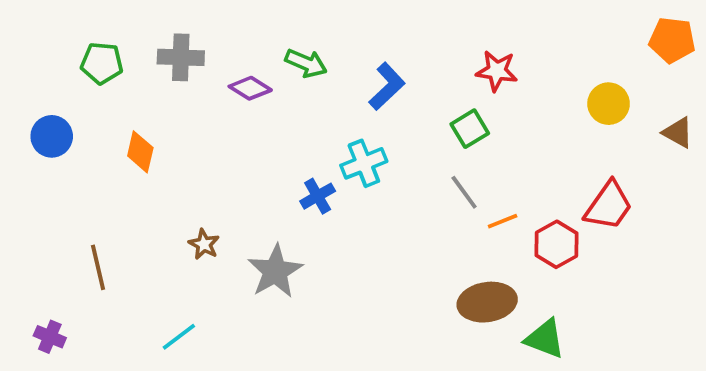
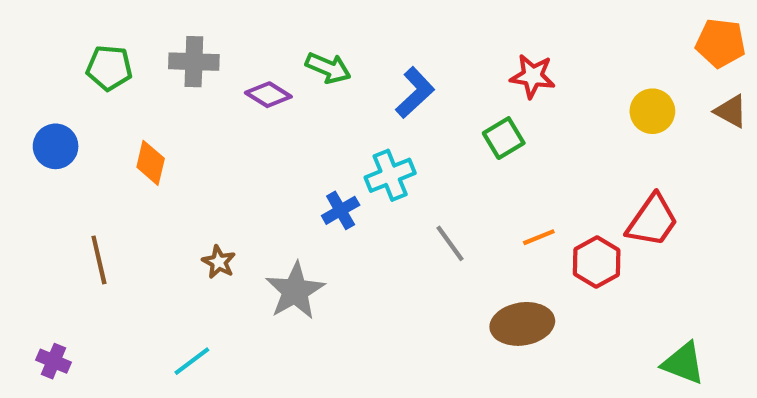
brown triangle: (678, 133) -> (731, 111), moved
gray line: (464, 192) -> (450, 243), moved
brown line: (98, 267) -> (99, 260), moved
green triangle: (545, 339) -> (683, 363), moved

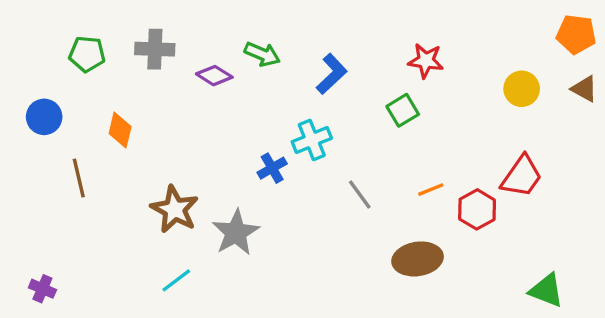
brown line: (99, 260) -> (79, 178), moved
brown star: (219, 262) -> (175, 209), size x1.8
cyan line: (192, 361) -> (176, 280), moved

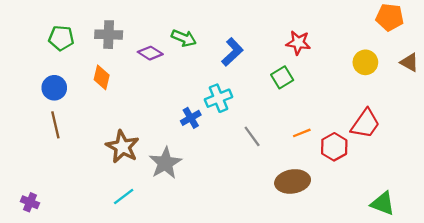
orange pentagon: (576, 34) -> (390, 17), moved
blue circle: (44, 117) -> (54, 88), moved
orange diamond: (120, 130) -> (102, 77), moved

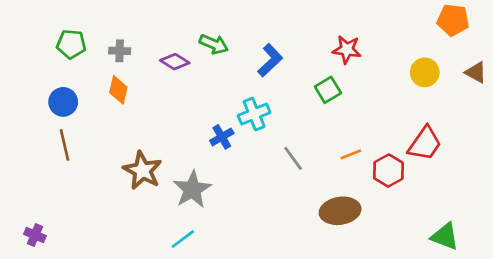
gray cross: (109, 35) -> (120, 51), moved, size x0.7
cyan line: (124, 197) -> (183, 239), moved

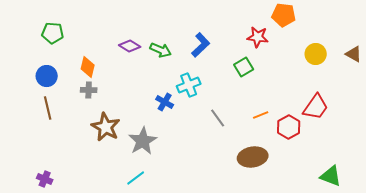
orange pentagon: (453, 20) -> (284, 15), moved
green arrow: (214, 44) -> (161, 50), moved
gray cross: (120, 51) -> (89, 90), moved
blue cross: (222, 137) -> (165, 102), turned -30
purple cross: (35, 235) -> (45, 179), moved

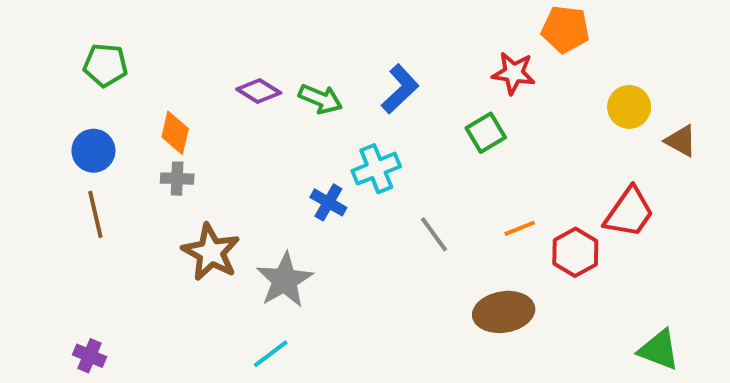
brown triangle: (354, 54) -> (681, 141), moved

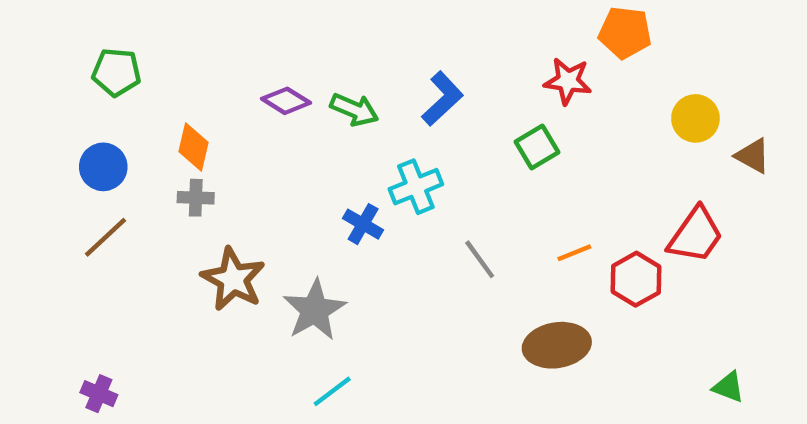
brown line: (95, 214) -> (105, 237), turned 60
green triangle: (659, 350) -> (729, 387), size x0.7
cyan line: (271, 354) -> (332, 391), moved

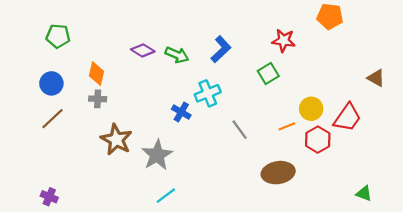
orange pentagon: (625, 33) -> (330, 16), moved
yellow circle: (695, 118) -> (311, 109), moved

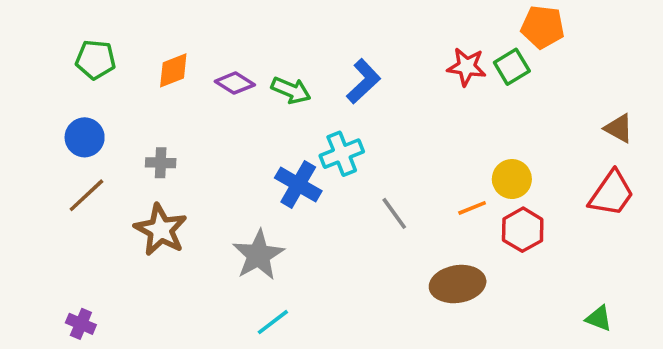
orange diamond: (97, 74) -> (173, 70), moved, turned 55
green square: (268, 74) -> (512, 67), moved
blue cross: (181, 112) -> (298, 184), size x1.4
red trapezoid: (347, 118) -> (611, 194), moved
brown star: (116, 140) -> (161, 230), moved

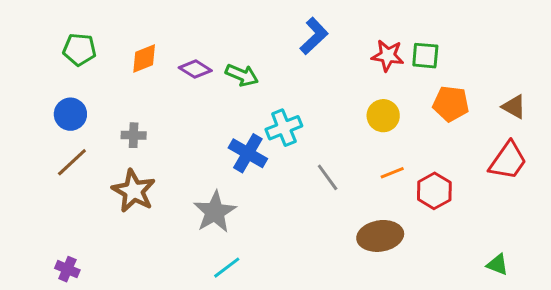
orange pentagon: (543, 27) -> (451, 104), moved
green square: (512, 67) -> (425, 56), turned 36
blue L-shape: (363, 81) -> (314, 36), moved
yellow circle: (512, 179) -> (383, 116), moved

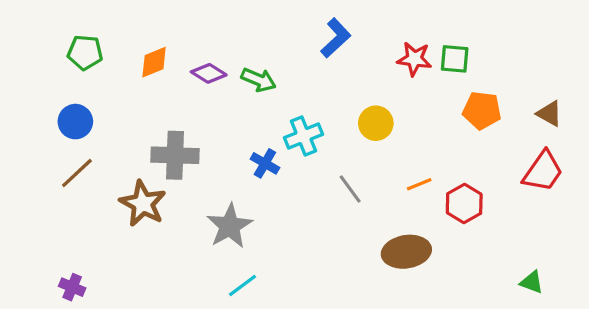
yellow circle: (383, 116) -> (376, 123), moved
gray cross: (134, 135) -> (175, 155), moved, size x1.8
blue cross: (248, 153) -> (265, 163), size x0.7

